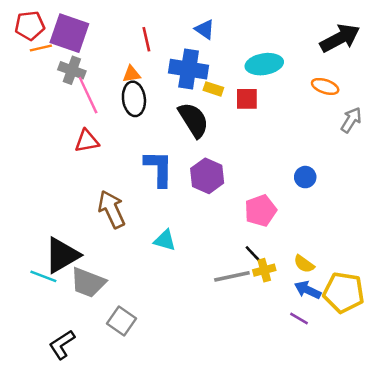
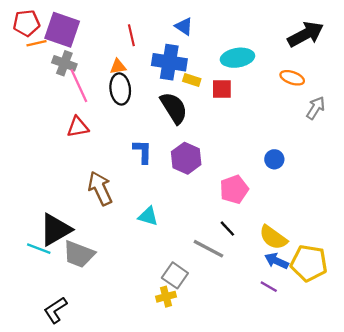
blue L-shape: (159, 168) -> (143, 151), size x0.7
yellow semicircle: (304, 264) -> (273, 237), size x1.5
yellow cross: (264, 270) -> (166, 297), moved
gray line: (232, 276) -> (208, 249), turned 40
gray square: (122, 321) -> (175, 275), moved

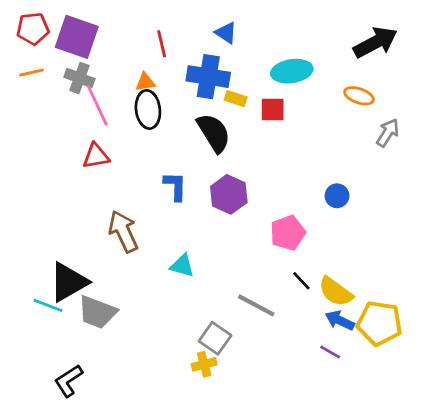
orange line: (36, 43) -> (32, 72), moved
black line: (227, 229) -> (301, 281), moved

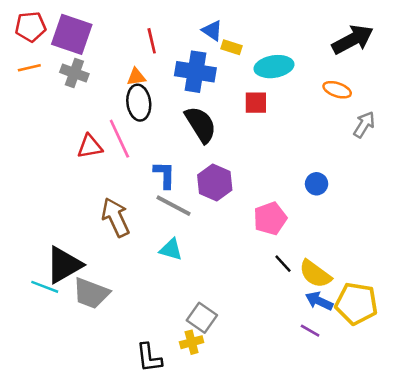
yellow rectangle: (236, 99) -> (231, 47), moved
pink line: (97, 105) -> (119, 139), moved
gray line: (256, 305) -> (174, 206), moved
black L-shape: (68, 381) -> (149, 358), moved, turned -64

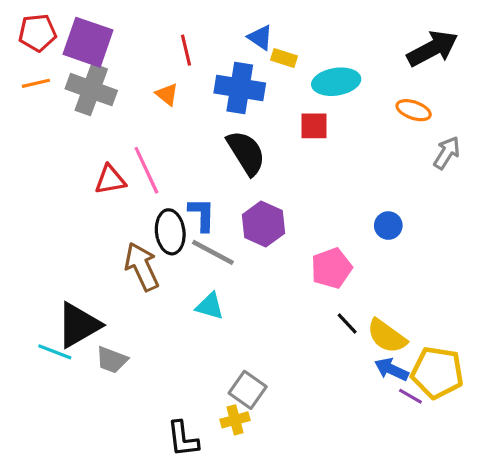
gray cross: (74, 73) -> (91, 90), size x1.4
orange triangle: (136, 77) -> (167, 94), turned 48
black ellipse: (139, 103) -> (170, 232), moved
gray trapezoid: (91, 293) -> (112, 360), size x0.7
purple line: (310, 331) -> (410, 396), moved

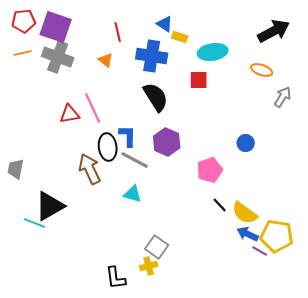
gray trapezoid: (112, 360) -> (16, 169), moved, turned 80

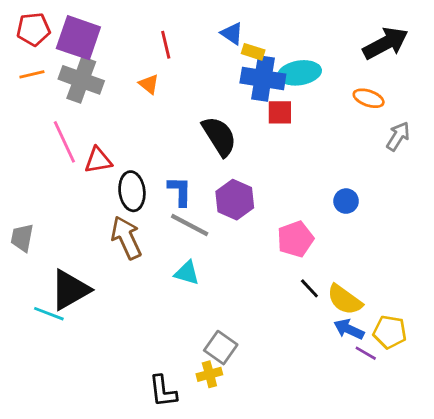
blue cross: (152, 56) -> (263, 79), moved
pink line: (93, 108) -> (64, 142), moved
black ellipse: (108, 147) -> (132, 191), moved
yellow pentagon: (277, 236) -> (390, 332), size x0.7

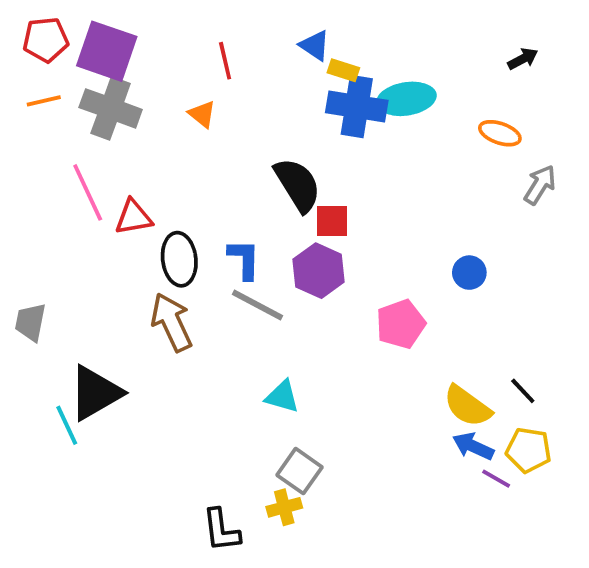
black arrow: (385, 43) -> (523, 59), size x0.5
red square: (280, 112) -> (332, 221), moved
cyan triangle: (187, 273) -> (282, 397), moved
black line: (309, 288) -> (523, 391), moved
cyan line: (49, 314) -> (67, 425), turned 44

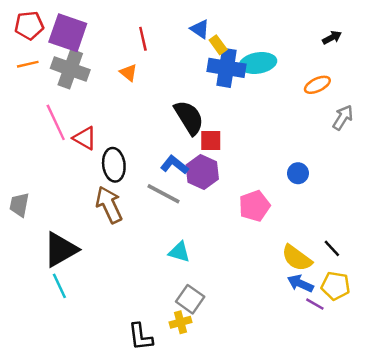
yellow rectangle: (343, 70) -> (218, 45), turned 36
orange ellipse: (500, 133) -> (317, 85), turned -45
red triangle: (133, 217) -> (85, 138), turned 40
blue L-shape: (244, 259) -> (174, 165), moved, turned -52
cyan line: (67, 425) -> (59, 286), moved

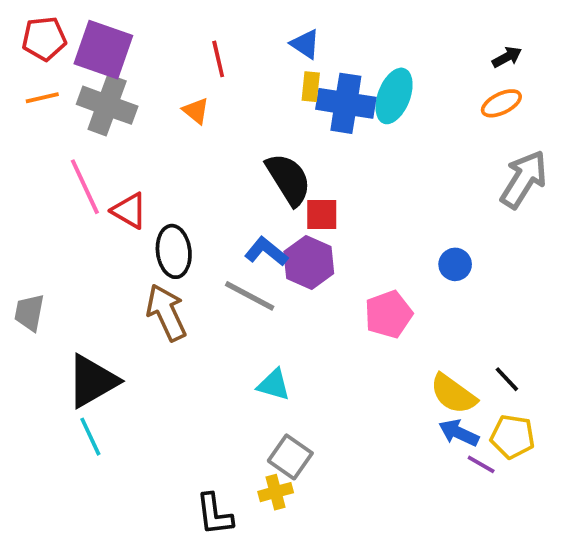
yellow rectangle: (218, 45) -> (311, 87), moved, turned 42
cyan ellipse: (258, 63) -> (394, 96), turned -60
orange ellipse: (317, 85) -> (501, 103), moved
gray arrow: (343, 118) -> (524, 179), size x1.5

